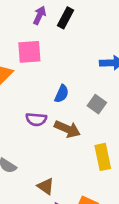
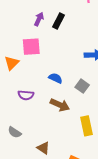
blue semicircle: (62, 94) -> (56, 78), turned -88
purple semicircle: (36, 119) -> (26, 95), moved

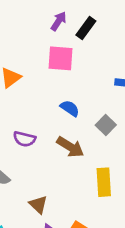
pink square: (31, 47) -> (61, 58), moved
purple semicircle: (26, 95) -> (24, 139), moved

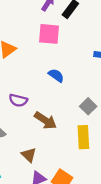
gray square: (106, 125) -> (88, 106), moved
brown arrow: (70, 147) -> (45, 120), moved

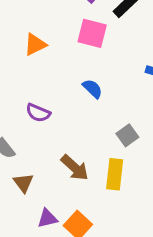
brown arrow: (45, 120) -> (75, 168), moved
brown triangle: (29, 155) -> (23, 183), moved

